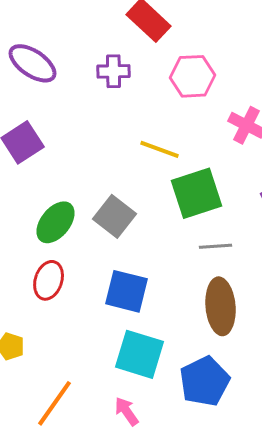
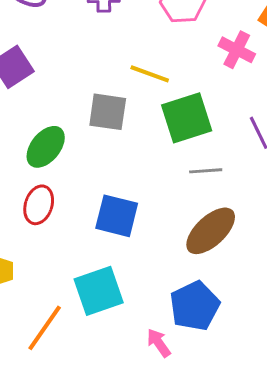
gray square: (115, 216) -> (108, 112), moved, turned -30
brown ellipse: (221, 306) -> (211, 231), turned 52
cyan square: (140, 354) -> (99, 291), moved, turned -36
pink arrow: (127, 411) -> (159, 343), moved

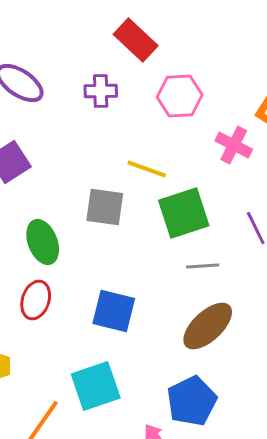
green ellipse: (46, 147) -> (43, 242), turned -60

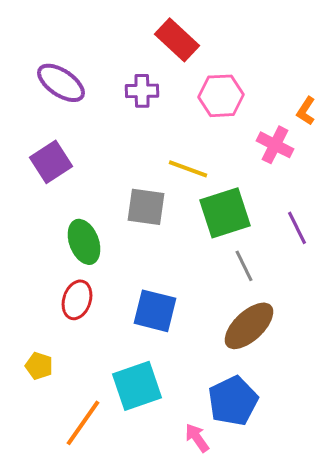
gray line: (203, 266) -> (244, 266), turned 68

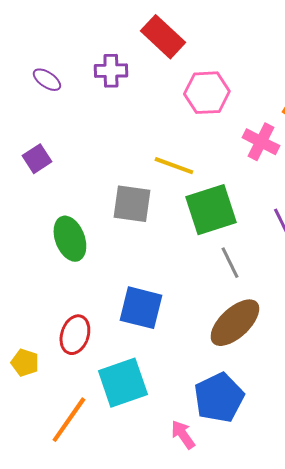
purple ellipse: (61, 83) -> (47, 80), size x0.6
purple cross: (142, 91) -> (111, 71), moved
purple square: (51, 162) -> (37, 159), size x0.7
red ellipse: (77, 300) -> (75, 335), moved

